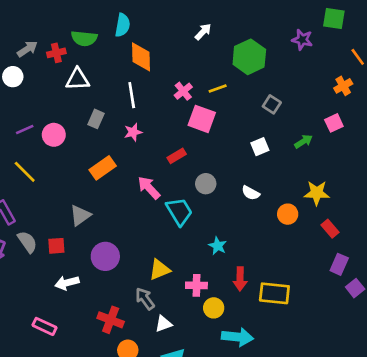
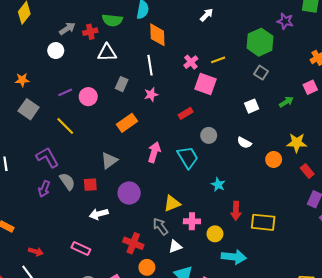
green hexagon: (249, 57) -> (260, 42), moved
pink arrow: (149, 188) -> (154, 152), moved, turned 60
pink cross: (196, 285) -> (192, 221), moved

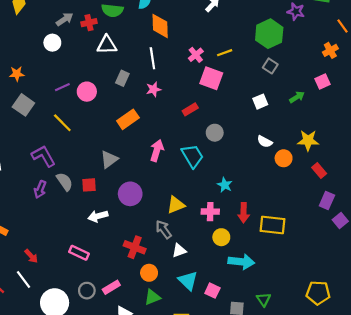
white semicircle: (244, 143) -> (265, 142), moved
pink cross: (192, 221) -> (210, 212), moved
red arrow: (36, 252) -> (31, 256), turned 32

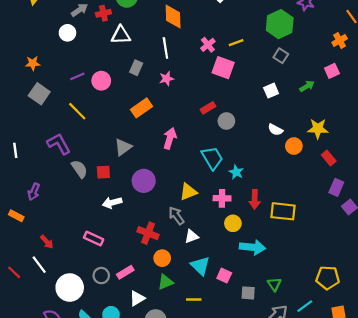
red rectangle: (190, 109) -> (208, 108), moved
cyan trapezoid: (192, 156) -> (212, 158), moved
purple arrow: (40, 189) -> (34, 192), moved

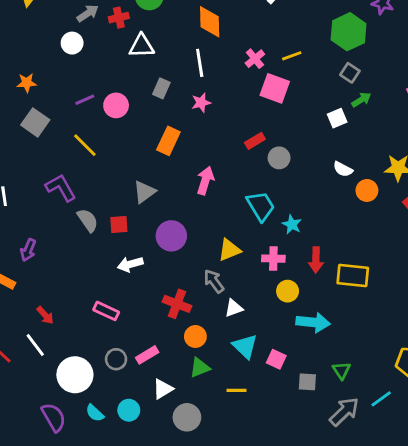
green arrow: (307, 86) -> (361, 100), moved
orange rectangle: (141, 108) -> (168, 141), turned -30

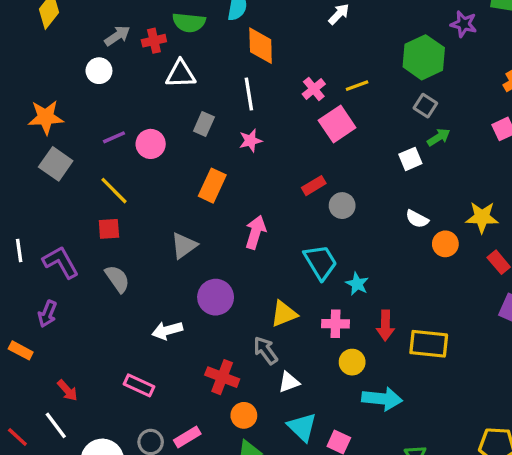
orange star: (27, 83) -> (46, 117), size x1.5
pink square: (275, 88) -> (337, 124), turned 36
purple L-shape: (61, 188) -> (61, 262), moved
red square: (119, 225) -> (109, 229), moved

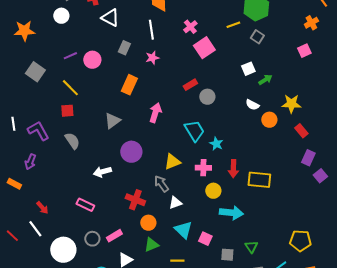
white triangle: (181, 74) -> (110, 18), turned 30
yellow line: (357, 86) -> (233, 25), moved
orange star: (46, 117) -> (24, 31), moved
green arrow: (439, 137) -> (265, 80), moved

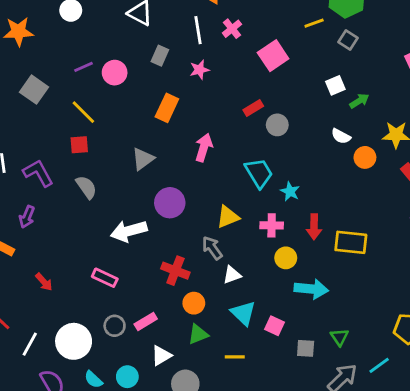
pink cross: (190, 27) -> (232, 29), moved
white arrow: (102, 172) -> (129, 231), size x1.4
white line: (35, 229) -> (30, 344), moved, turned 66

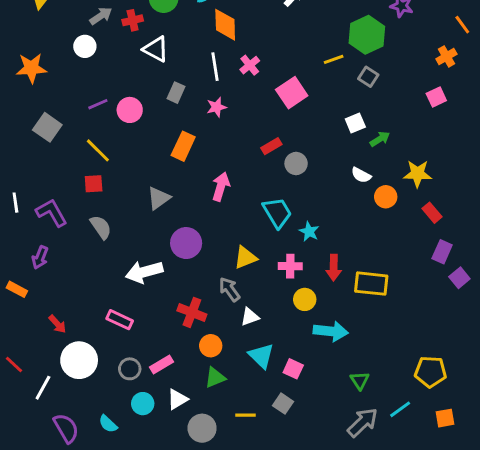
white circle: (74, 341) -> (79, 360), moved
gray square: (306, 348) -> (283, 404), moved, turned 30
yellow line: (235, 357) -> (245, 415), moved
cyan circle: (127, 377) -> (143, 404), moved

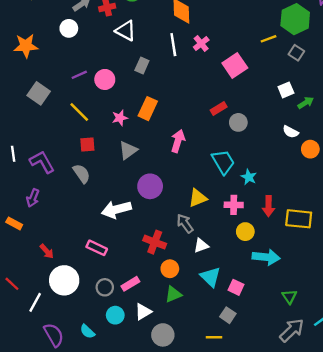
pink star: (216, 107) -> (120, 118), moved
red square: (94, 184) -> (87, 144), moved
yellow line: (245, 415) -> (214, 337), moved

